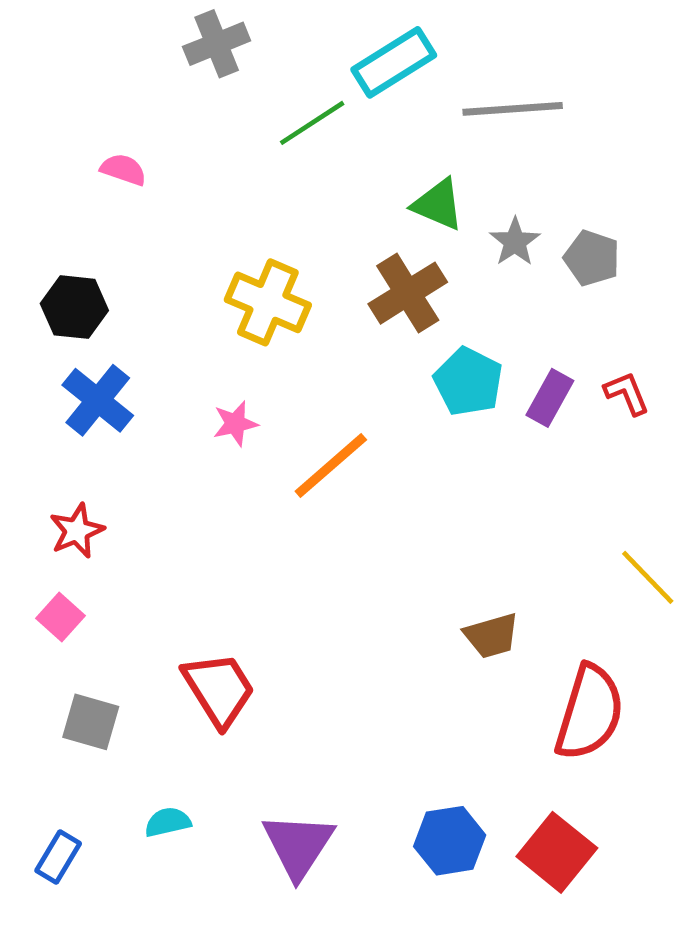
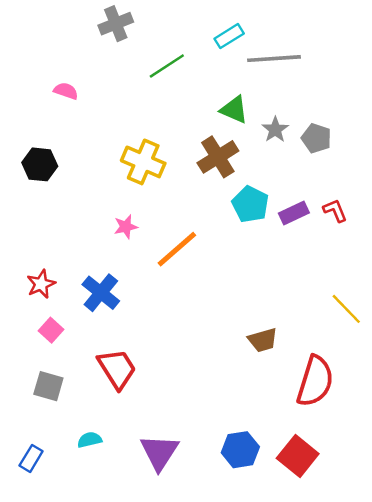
cyan rectangle: (394, 62) -> (229, 36), moved, size x0.7
purple rectangle: (550, 398) -> (294, 213), turned 36
blue cross: (98, 400) -> (101, 293), moved
pink square: (60, 617) -> (51, 330), moved

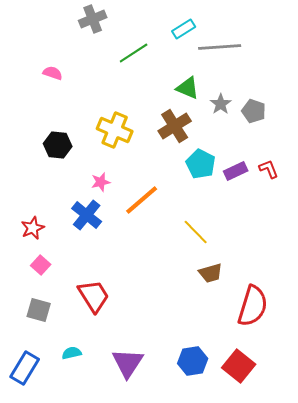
black hexagon: (40, 164) -> (58, 145), moved
blue cross: (101, 293) -> (87, 215), moved
yellow line: (346, 309) -> (196, 232), moved
blue rectangle: (31, 458) -> (25, 368), size x1.5

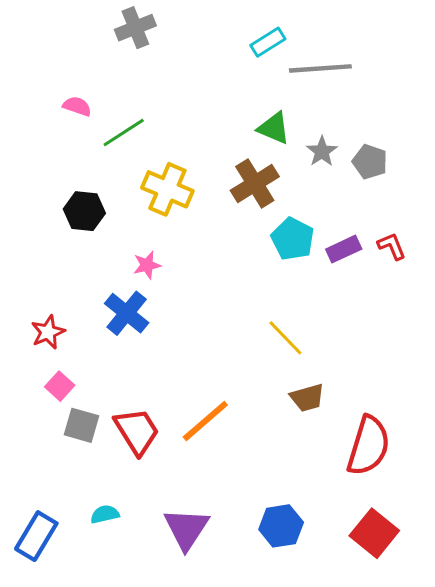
green line: (134, 53) -> (124, 133), moved
orange line: (142, 200) -> (205, 421), moved
gray square: (39, 310) -> (81, 425), moved
red square: (239, 366) -> (374, 533), moved

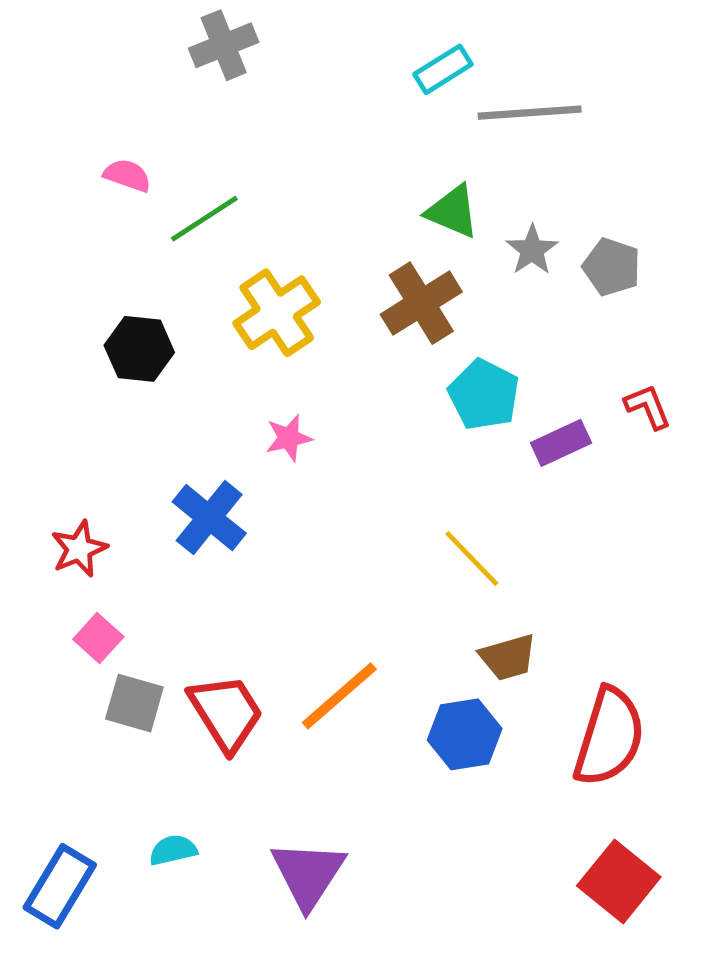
yellow cross: (167, 189) -> (277, 313), turned 33
purple rectangle: (344, 249) -> (561, 443), moved
pink star: (147, 265) -> (289, 438), moved
blue hexagon: (281, 526) -> (465, 734), moved

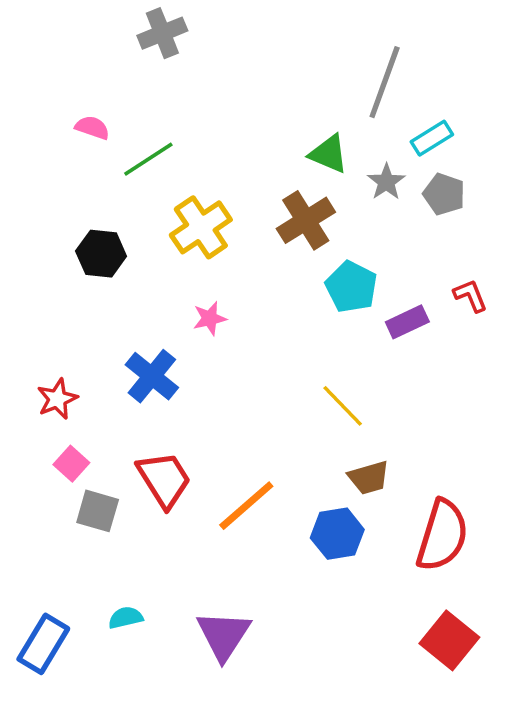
cyan rectangle: (443, 69) -> (432, 138), moved
gray line: (530, 113) -> (385, 82), turned -66
red trapezoid: (226, 713) -> (164, 479), moved

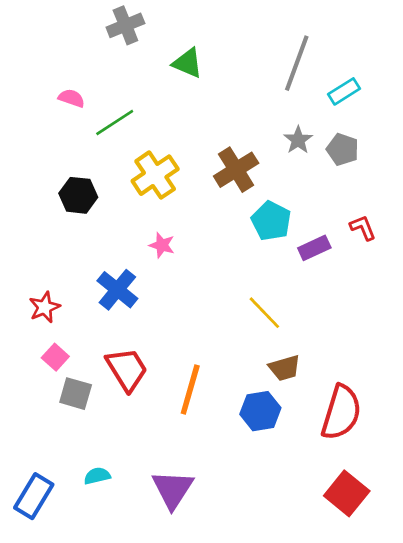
cyan rectangle: (432, 138) -> (344, 91), moved
green triangle: (329, 154) -> (187, 63), moved
pink star: (210, 318) -> (162, 245), turned 30
orange line: (246, 506) -> (190, 390), turned -33

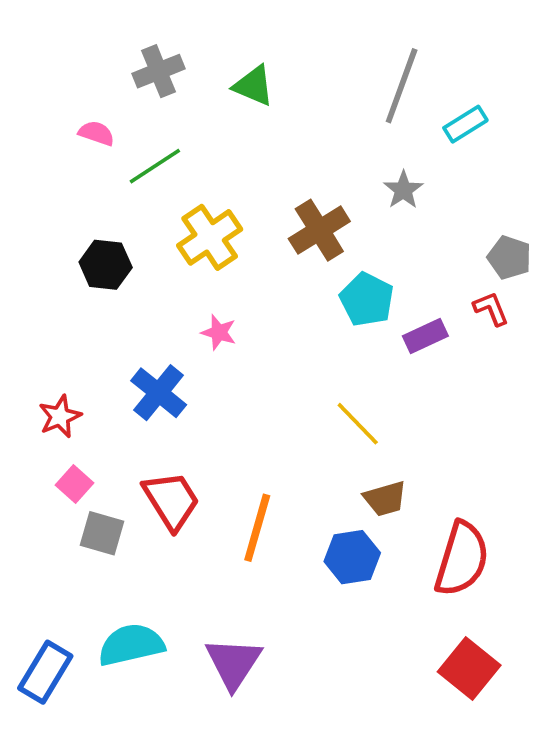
gray cross: (125, 25) -> (159, 71), moved
gray pentagon: (343, 149) -> (509, 257), moved
cyan semicircle: (97, 476) -> (131, 645), size x1.8

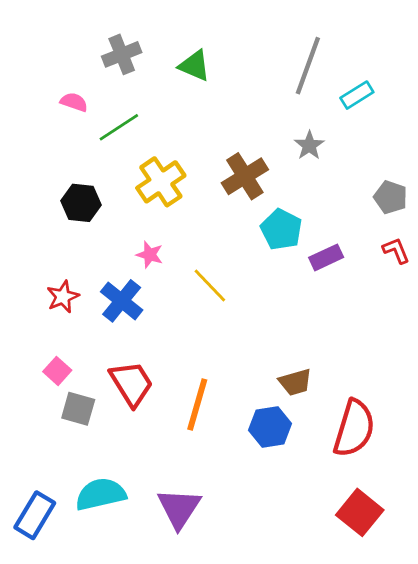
red L-shape: (491, 309) -> (396, 250), moved
pink star: (219, 332) -> (150, 255), moved
red star: (60, 416) -> (63, 297), moved
yellow line: (358, 424) -> (210, 286), moved

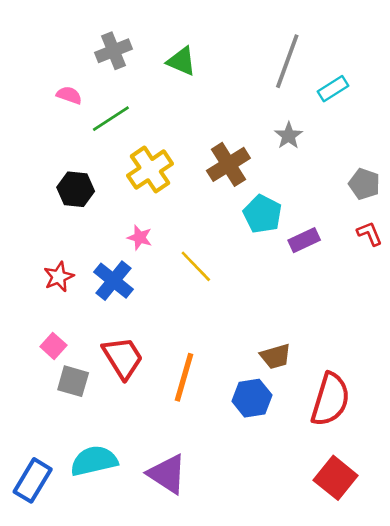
purple triangle: (179, 508) -> (167, 474), turned -30

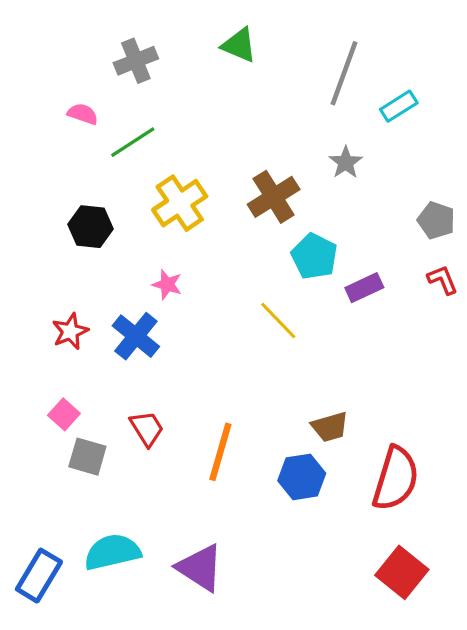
green triangle: (181, 61) -> (239, 45), moved
yellow line: (196, 266) -> (278, 320), moved
red trapezoid: (123, 358) -> (147, 428), size x0.7

